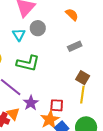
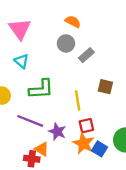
gray circle: (38, 28) -> (66, 43), moved
yellow line: (82, 95) -> (78, 100), moved

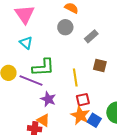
gray rectangle: (86, 55) -> (91, 36), moved
purple line: (30, 121) -> (31, 80), moved
purple star: (57, 132) -> (48, 99), moved

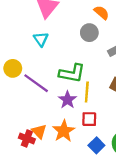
green L-shape: (43, 67) -> (72, 73), moved
purple star: (48, 99) -> (67, 100), moved
orange star: (80, 115) -> (64, 131), moved

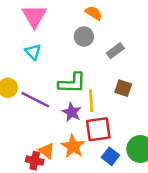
red square: (89, 119) -> (98, 129), size x1.5

